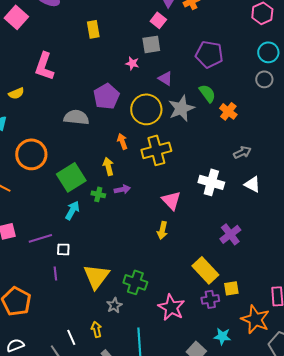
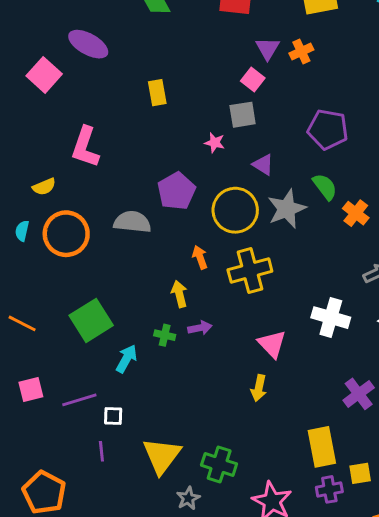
orange circle: (31, 154) -> (66, 234), moved
green square: (71, 177) -> (91, 320), moved
yellow rectangle: (205, 270) -> (322, 447), turned 32

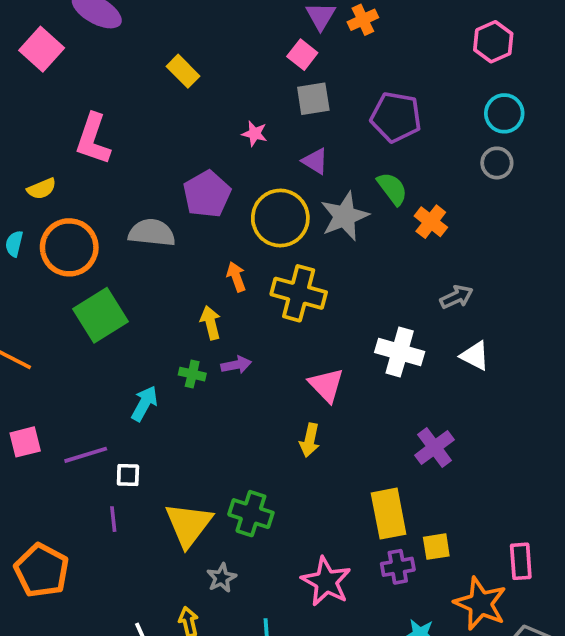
yellow rectangle: (157, 93) -> (183, 71), turned -35
gray square: (243, 115) -> (313, 99), moved
yellow cross: (250, 270) -> (299, 293), turned 30
green square: (91, 320) -> (100, 315), moved
green cross: (219, 465) -> (251, 514), moved

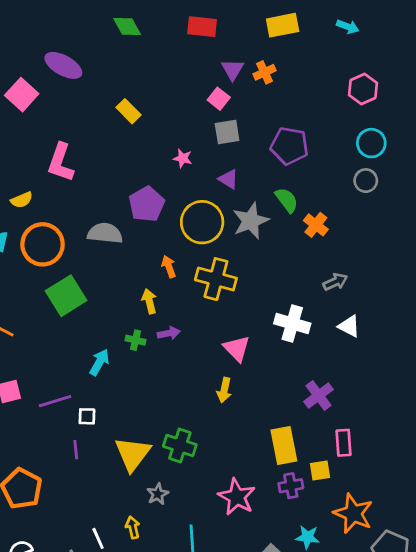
pink rectangle: (521, 561) -> (344, 443), moved

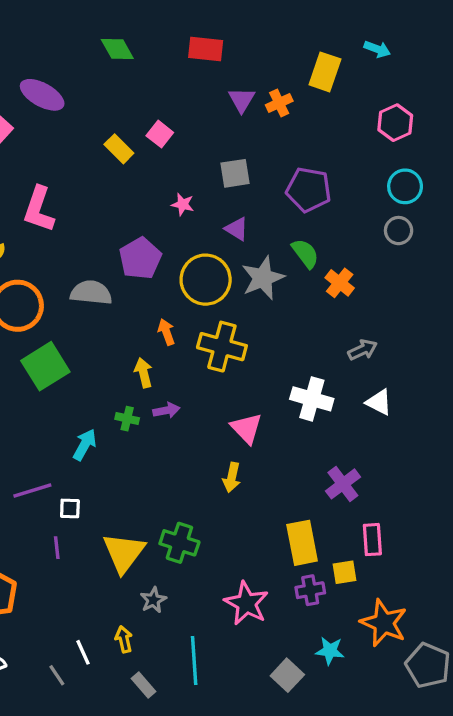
yellow rectangle: (283, 25) -> (325, 72), moved, turned -60
pink square: (219, 99) -> (160, 134), moved

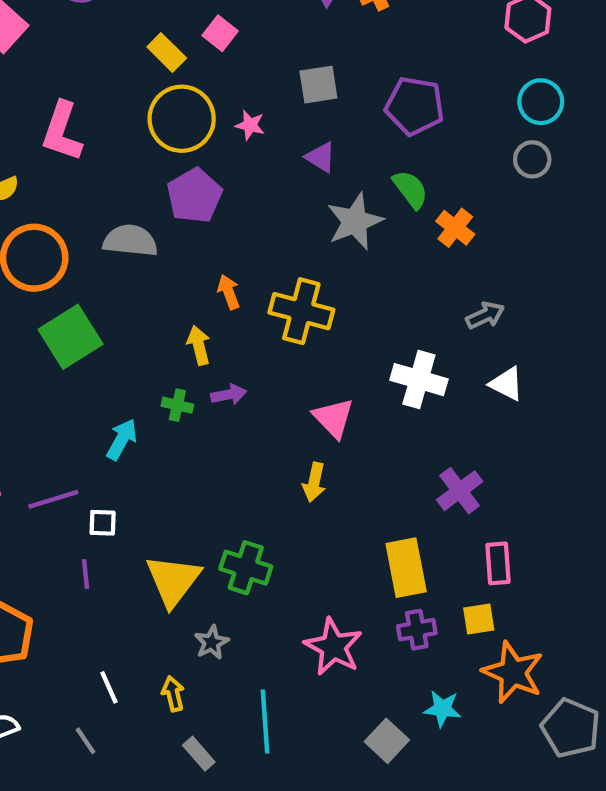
yellow circle: (206, 280) -> (182, 119), moved
yellow square: (345, 572) -> (479, 619), moved
white line: (83, 652) -> (109, 687), moved

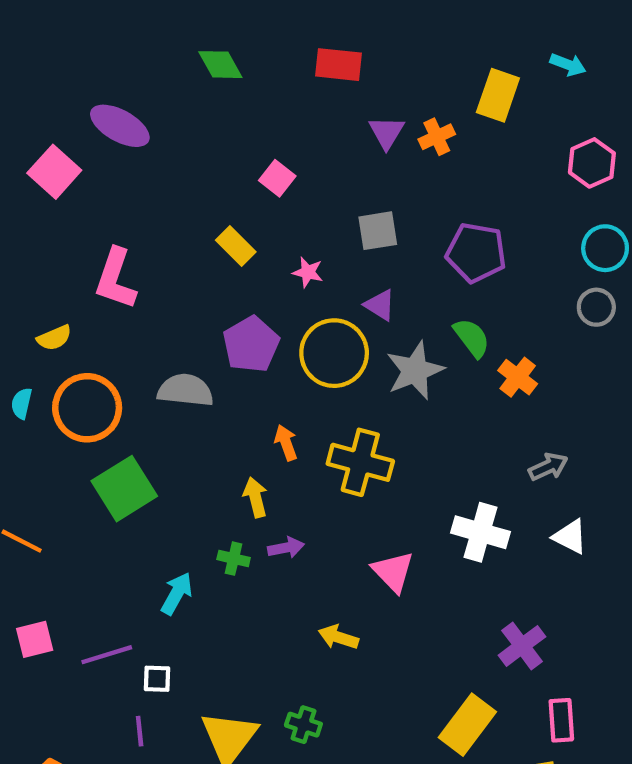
yellow rectangle: (167, 52) -> (236, 246), moved
yellow circle: (182, 119) -> (334, 353), moved
yellow arrow: (314, 482) -> (338, 637), moved, turned 96
green cross: (246, 568) -> (303, 725), size x0.7
yellow rectangle: (406, 568) -> (467, 725), turned 48

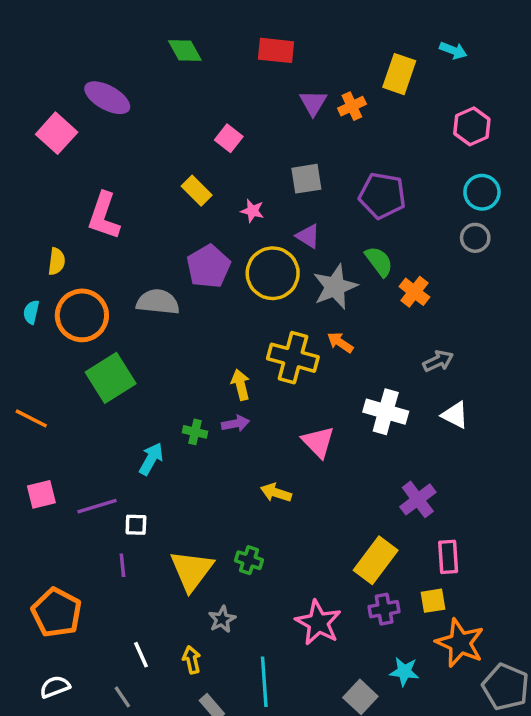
yellow semicircle: (54, 338) -> (57, 261), turned -60
orange arrow: (286, 443) -> (340, 342), moved, turned -36
yellow arrow: (255, 497) -> (241, 385), moved

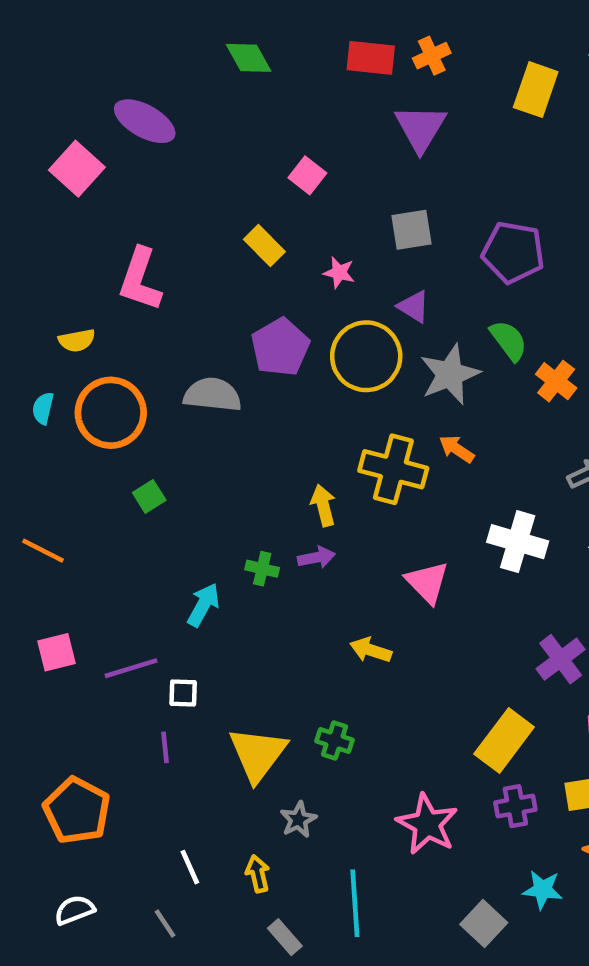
purple triangle: (313, 103) -> (420, 128), size x1.4
orange cross: (352, 106) -> (432, 56), moved
yellow semicircle: (57, 261) -> (77, 340), turned 72
green square: (111, 378) -> (149, 496), size x0.5

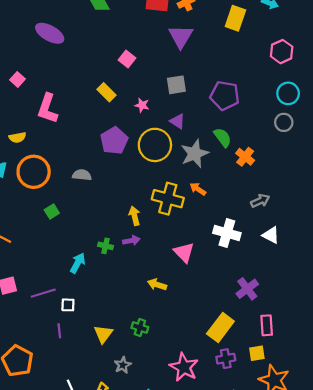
pink square: (77, 169) -> (17, 79), moved, size x0.6
gray semicircle: (212, 395) -> (82, 175), moved, size x0.7
yellow triangle: (258, 754) -> (103, 334), size x0.7

